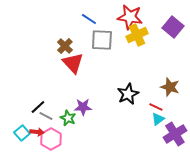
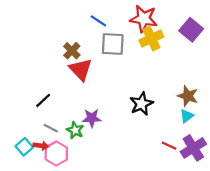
black line: (38, 107) -> (43, 100), moved
red line: (156, 107) -> (169, 146), moved
cyan triangle: (158, 119) -> (187, 116), moved

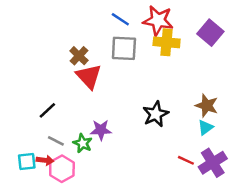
blue line: (98, 21) -> (120, 19), moved
yellow cross: (151, 39) -> (167, 42), turned 30
cyan square: (24, 147) -> (27, 161), turned 35

